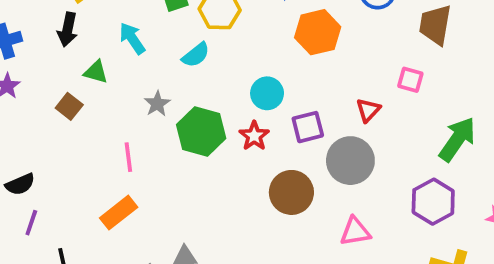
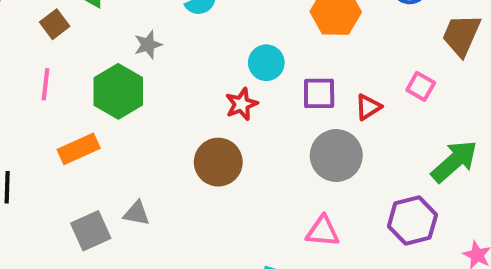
purple square: (308, 127) -> (319, 93), moved
green hexagon: (201, 131) -> (118, 91), moved
pink line: (128, 157) -> (45, 84), moved
brown circle: (291, 192) -> (218, 162), moved

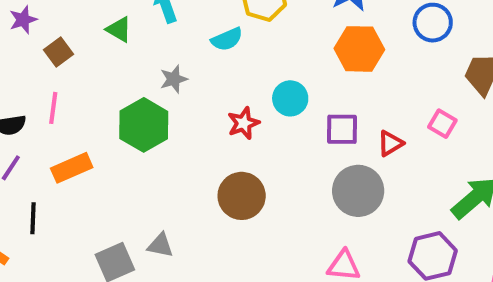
brown square: (55, 24) -> (58, 52), moved
pink line: (45, 84) -> (53, 108), moved
red star: (241, 104) -> (244, 123), moved
orange rectangle: (79, 149) -> (72, 168), moved

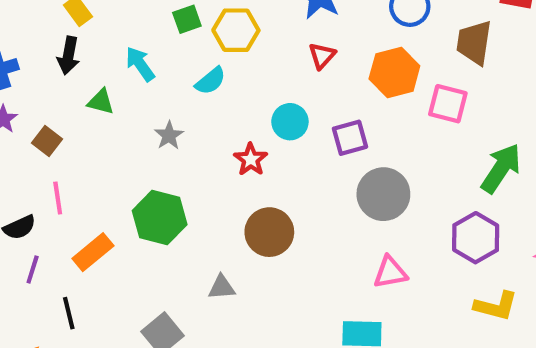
orange hexagon: (359, 49) -> (394, 72), moved
pink square: (442, 124) -> (448, 104), size x1.4
green hexagon: (144, 125) -> (160, 218), moved
red triangle: (390, 143) -> (322, 56), moved
gray triangle: (160, 245) -> (222, 287), moved

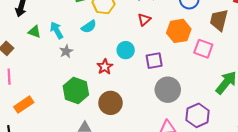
cyan arrow: (140, 64) -> (57, 30), moved
green hexagon: (160, 218) -> (76, 90), moved
purple hexagon: (476, 238) -> (198, 115), moved

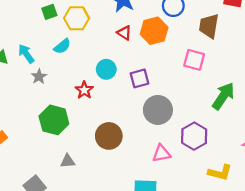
red triangle: (144, 19) -> (124, 33), turned -40
orange hexagon: (179, 31) -> (154, 31), moved
brown circle: (110, 103) -> (109, 136), moved

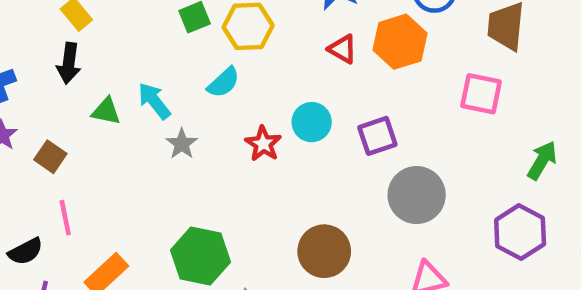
red star: (84, 90) -> (263, 144), moved
green arrow: (223, 96) -> (542, 160), size x0.7
green hexagon: (54, 120) -> (201, 256), moved
purple hexagon: (194, 136) -> (520, 232), moved

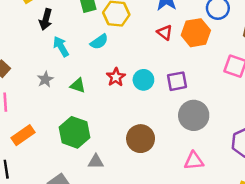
black arrow: (69, 63) -> (46, 19), moved
green triangle: (106, 111) -> (78, 85), moved
cyan circle: (312, 122) -> (143, 80), moved
gray star: (182, 144) -> (45, 79), moved

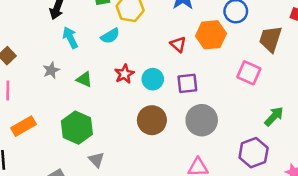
red triangle: (165, 32) -> (178, 44), moved
brown circle: (141, 139) -> (152, 120), moved
gray triangle: (96, 162) -> (96, 160), turned 42

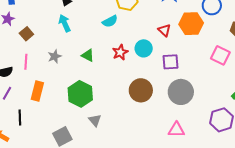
cyan arrow: (70, 38) -> (65, 23), moved
gray star: (51, 70) -> (55, 56), moved
cyan circle: (153, 79) -> (144, 48), moved
orange rectangle: (23, 126) -> (37, 91), turned -48

